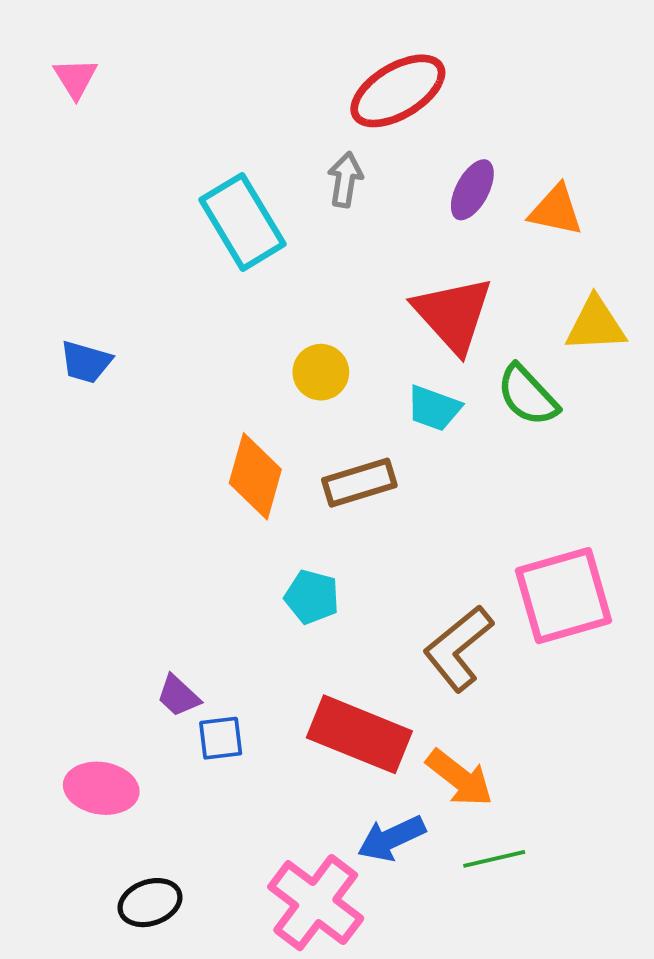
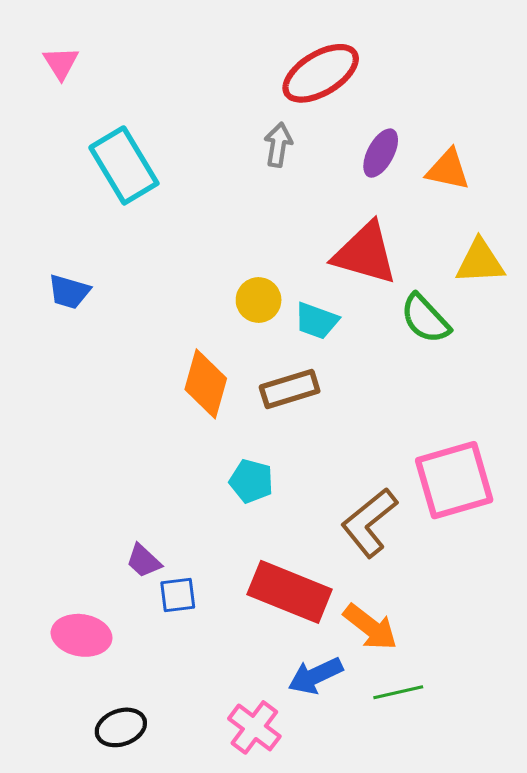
cyan rectangle: (242, 222) -> (124, 165), moved
red triangle: (453, 314) -> (365, 253), turned -32
cyan trapezoid: (434, 408) -> (316, 321), moved
pink cross: (316, 903) -> (254, 727), size x0.7

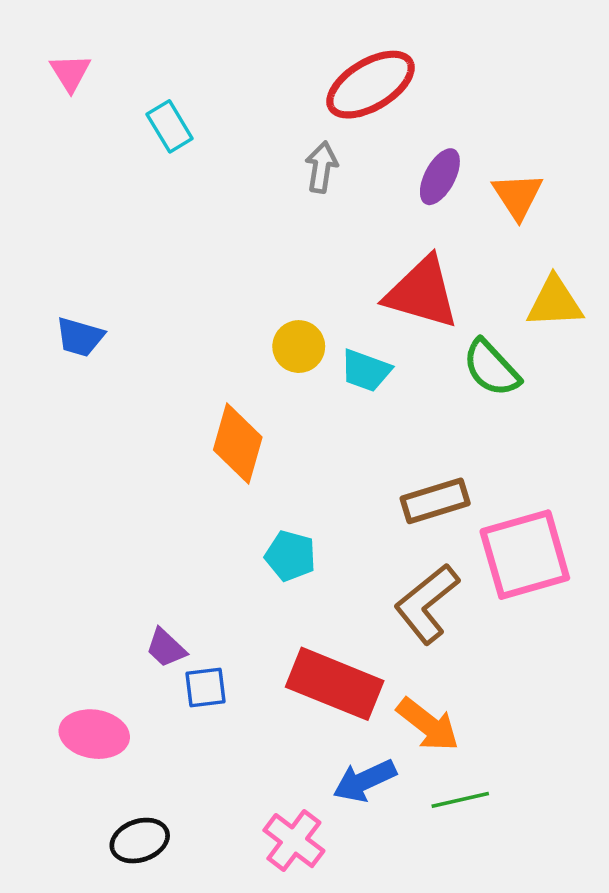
cyan rectangle: (124, 165) -> (170, 126), moved, size x0.6
orange triangle: (448, 170) -> (518, 196), turned 45
brown rectangle: (290, 389) -> (435, 501), moved

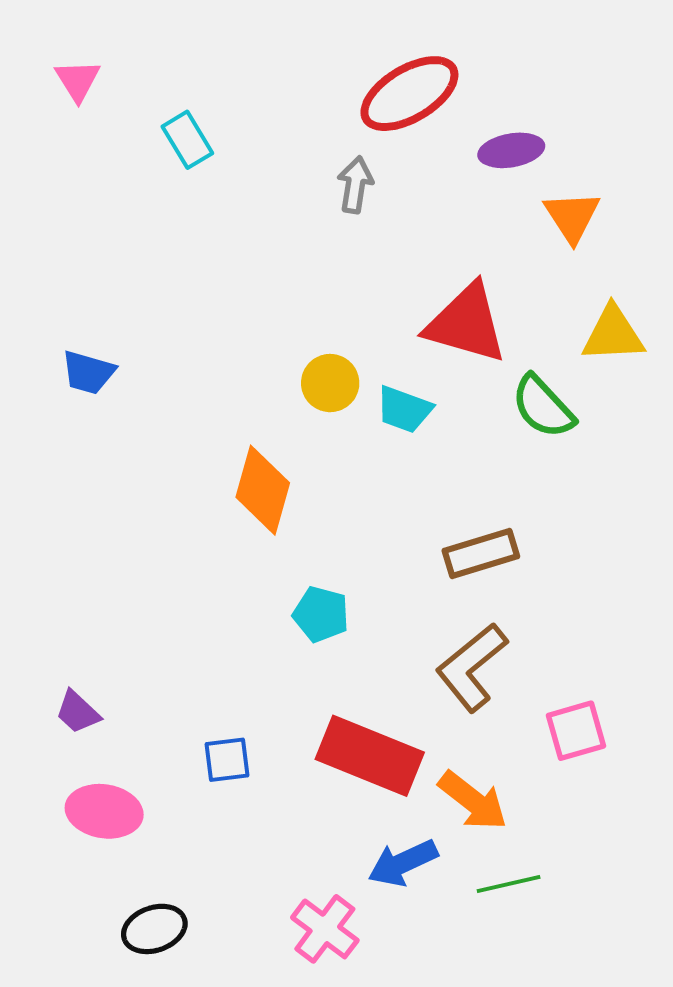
purple ellipse: (440, 177) -> (511, 150), moved, turned 52
pink square: (525, 555) -> (576, 731), moved, size x0.6
purple trapezoid: (166, 648) -> (78, 712), moved

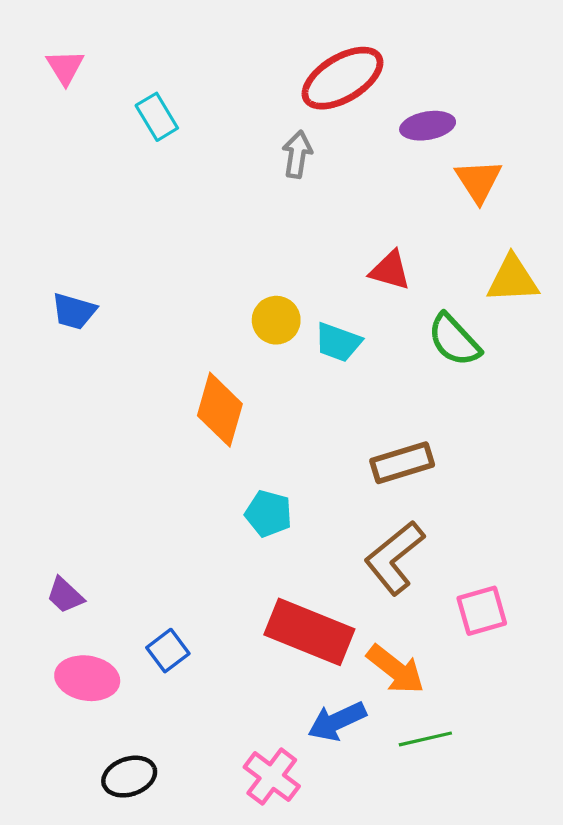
red triangle: (466, 324) -> (390, 270), size x0.6
blue square: (227, 760) -> (168, 651), moved, turned -30

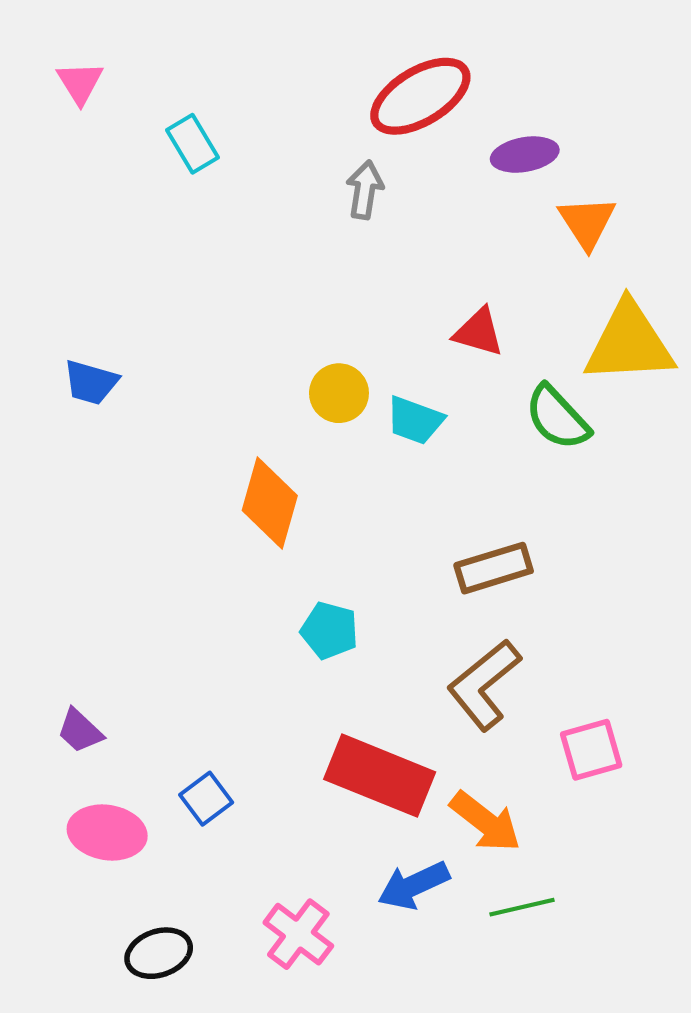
yellow triangle: (513, 279) -> (629, 343), size x1.4
pink cross: (272, 777) -> (298, 934), moved

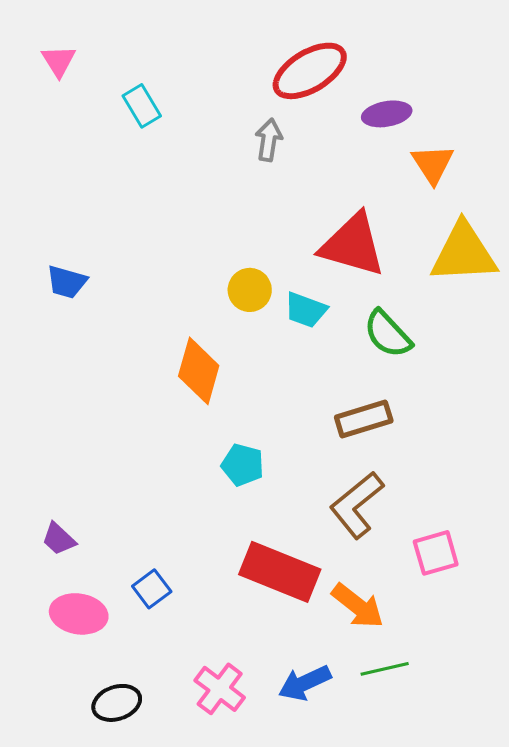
red triangle: (479, 332) -> (353, 245), size x1.8
green semicircle: (557, 418) -> (388, 334), moved
blue arrow: (414, 885) -> (305, 683), moved

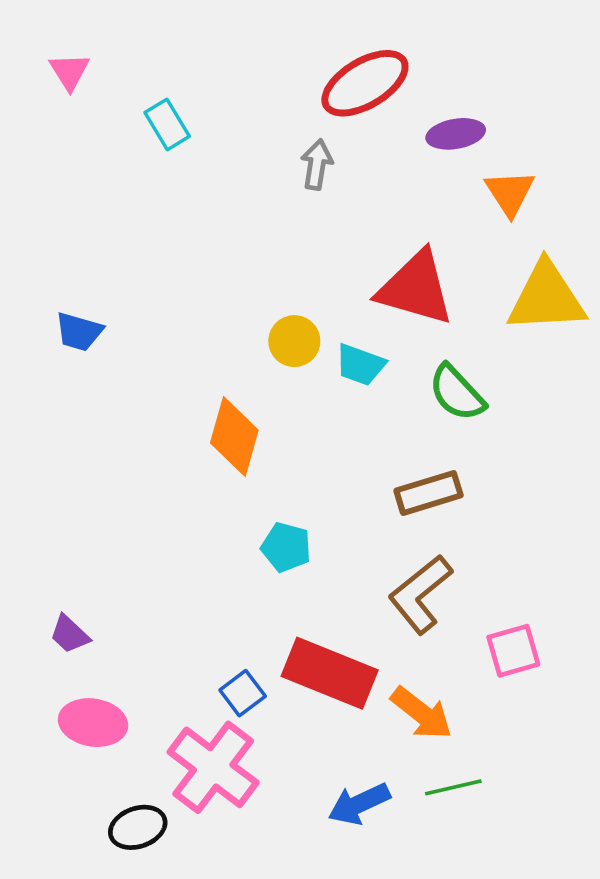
blue square: (152, 589) -> (243, 693), moved
pink cross: (220, 689) -> (213, 767), moved, size x1.5

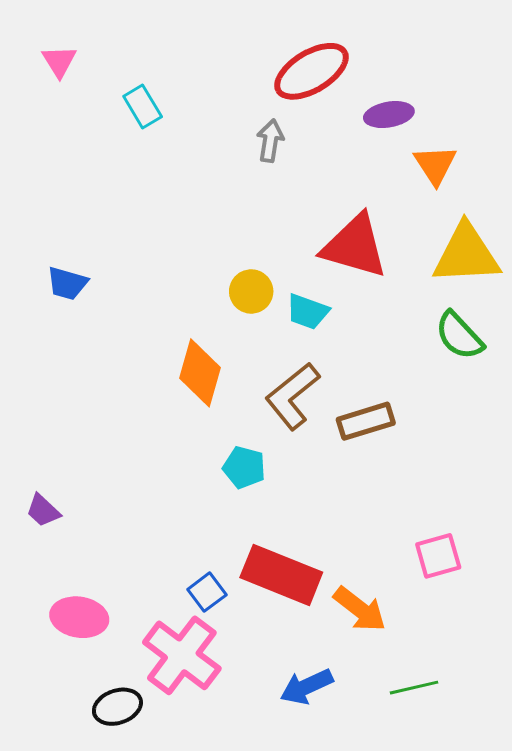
green semicircle: (457, 393) -> (459, 336), moved
brown L-shape: (420, 594) -> (292, 396), moved
purple trapezoid: (69, 634) -> (43, 511), moved
green line: (453, 787) -> (414, 688), moved

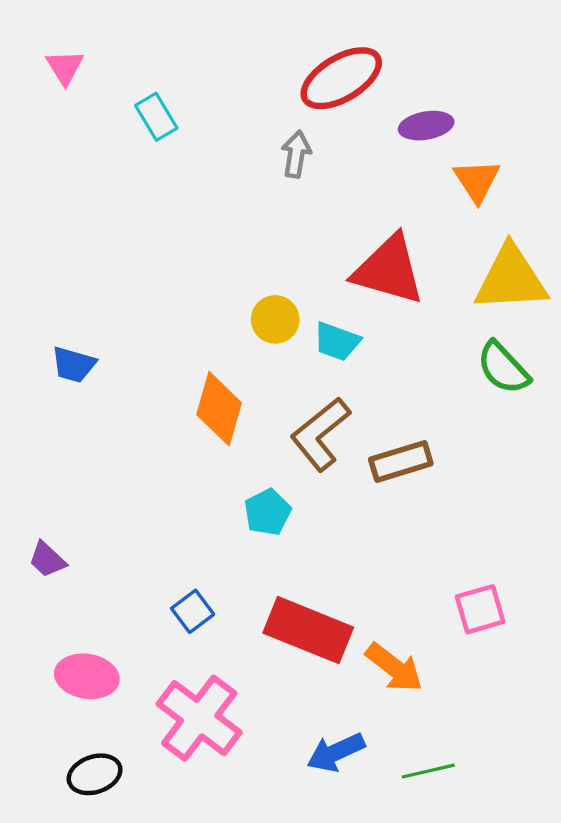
blue trapezoid: (67, 283) -> (74, 365), moved
cyan pentagon: (244, 467) -> (267, 512), turned 30
blue square: (207, 592) -> (193, 611), moved
green line: (414, 688) -> (428, 771), moved
black ellipse: (117, 707) -> (95, 774), moved

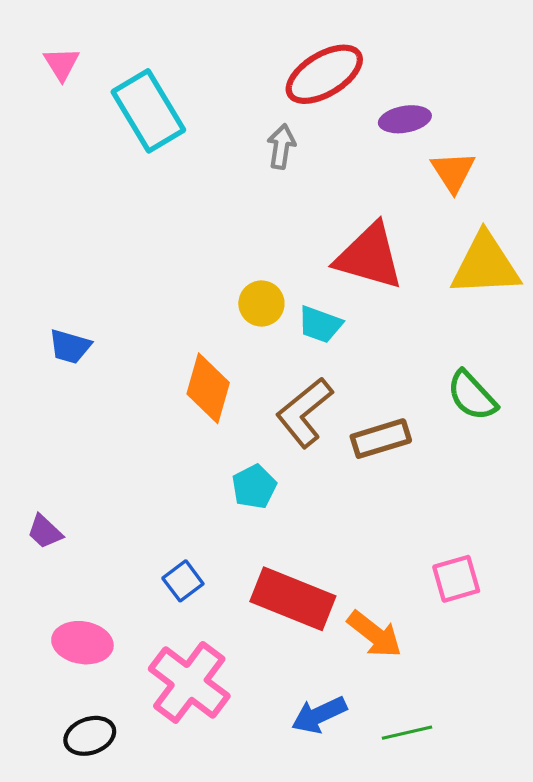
cyan rectangle: (156, 117) -> (148, 111), size x1.8
green semicircle: (503, 368) -> (472, 396), moved

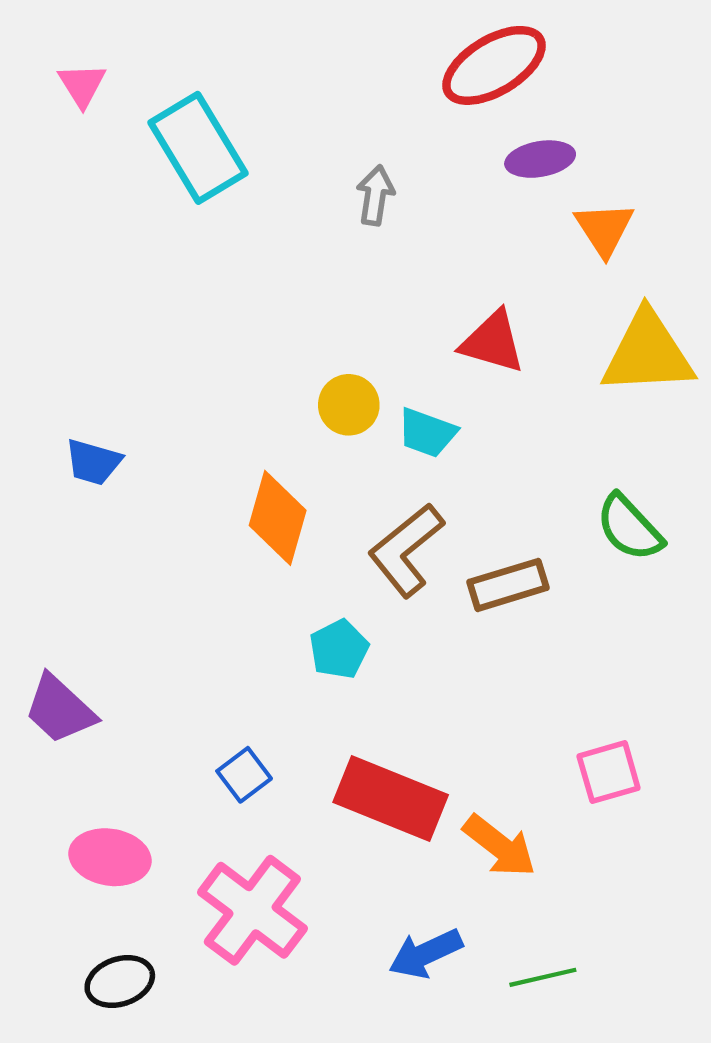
red ellipse: (324, 74) -> (494, 65), moved
red triangle: (369, 256) -> (493, 342), size x0.7
purple trapezoid: (45, 532) -> (60, 709), size x1.5

